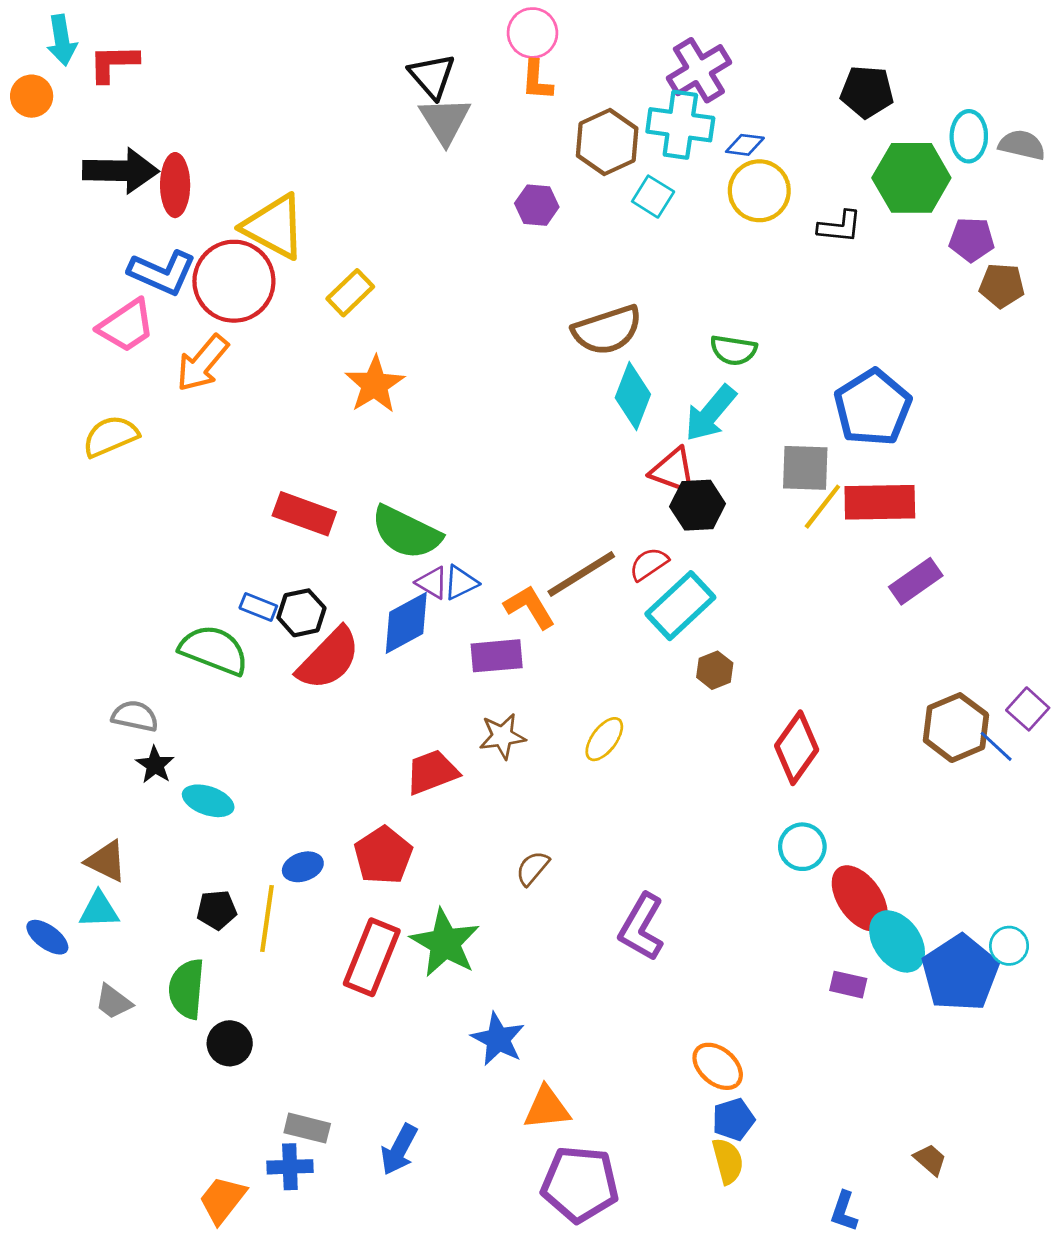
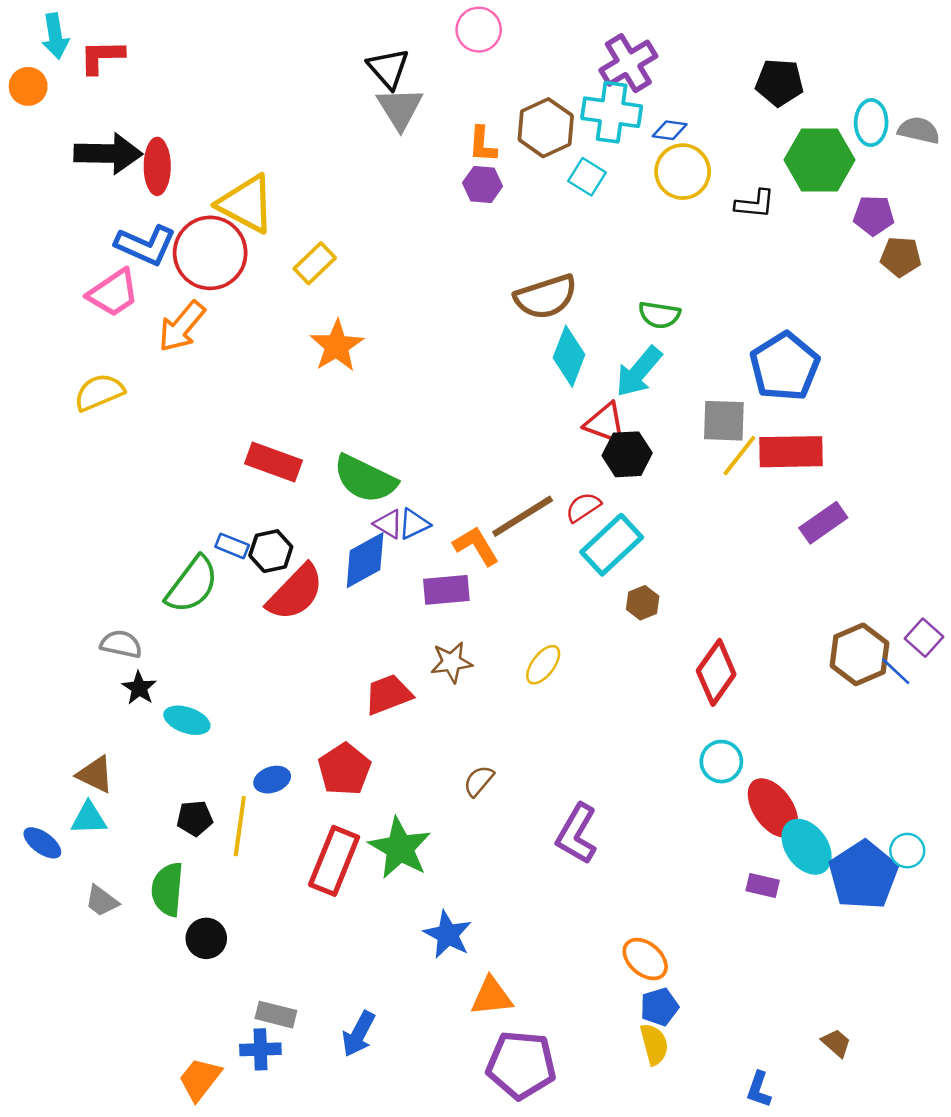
orange L-shape: (537, 80) -> (483, 144), moved
green semicircle: (214, 650) -> (192, 585), turned 106

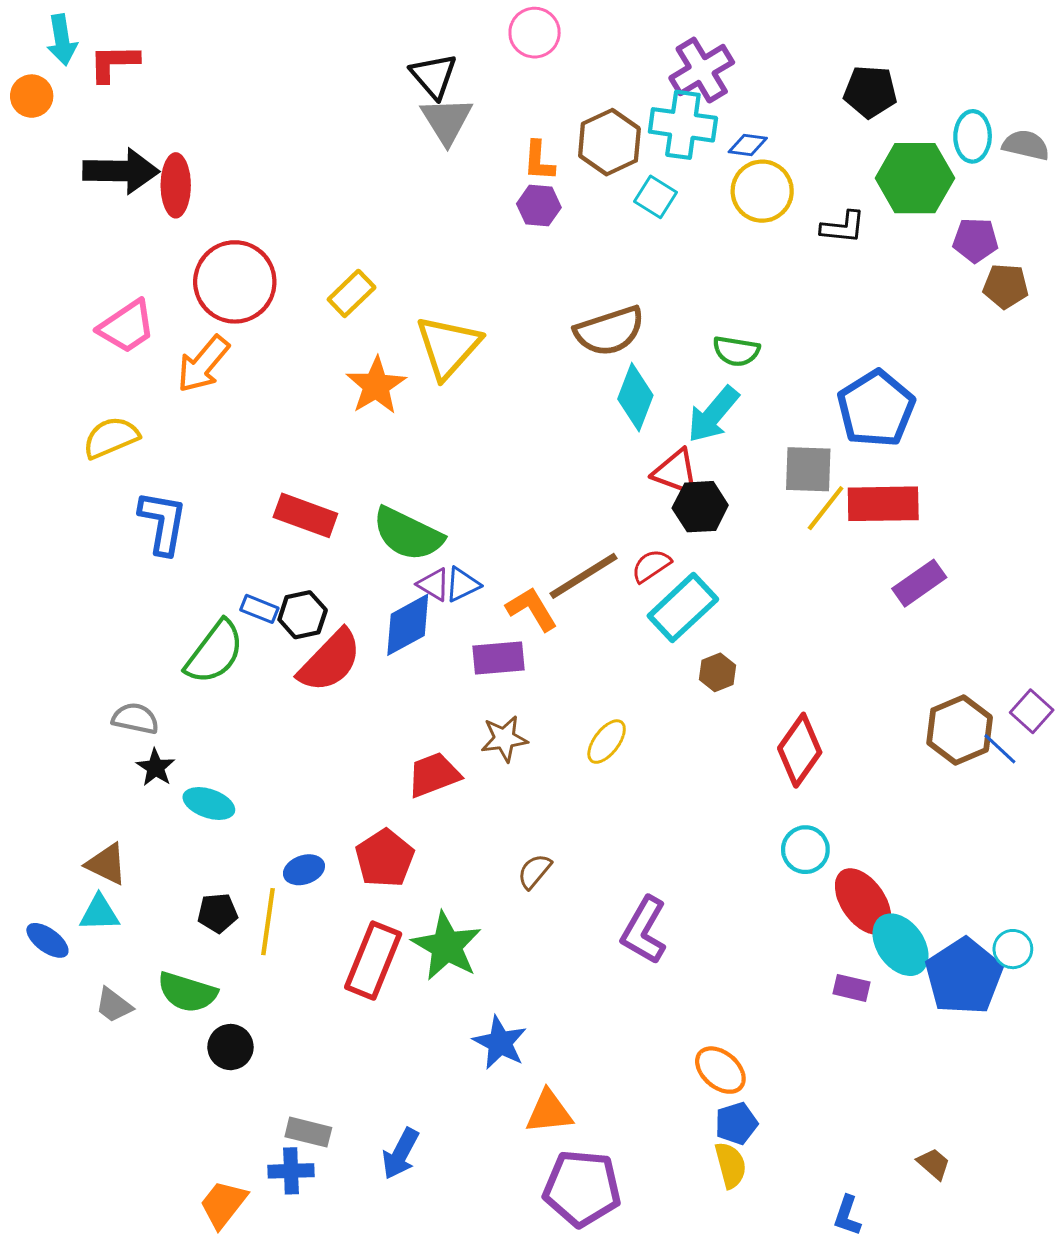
yellow triangle: (246, 204) -> (448, 347), moved, turned 44
blue L-shape: (146, 245) -> (163, 523), moved, turned -104
green semicircle: (168, 889) -> (187, 992), turned -78

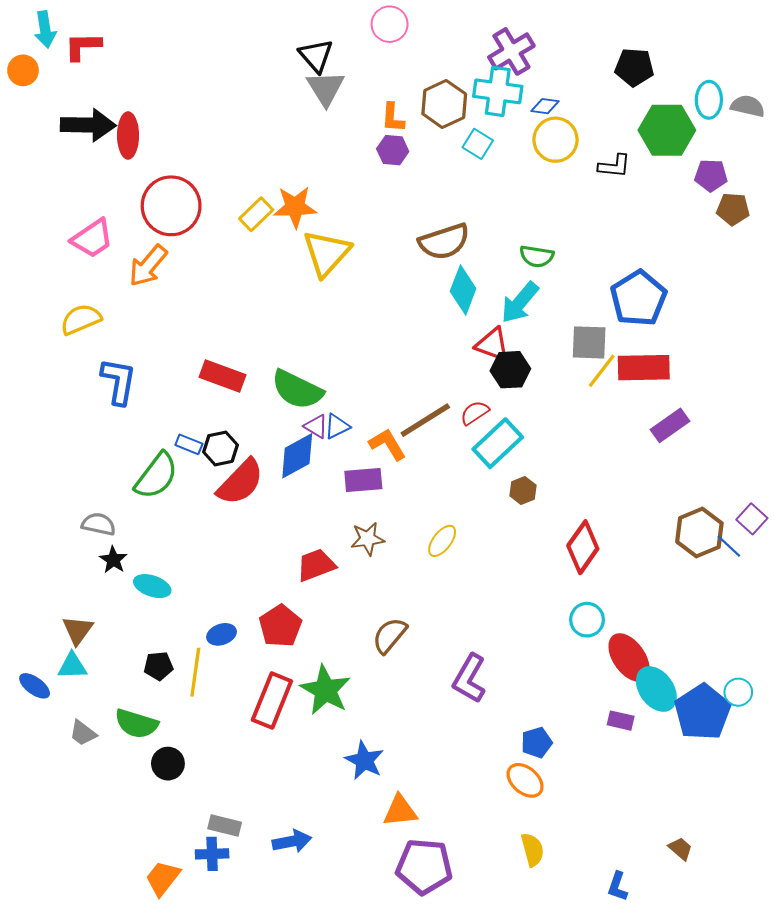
orange star: (376, 386) -> (295, 207), moved, turned 30
brown triangle: (107, 864) -> (78, 630), turned 40
brown semicircle: (535, 871) -> (390, 635), size x1.4
blue pentagon: (736, 1123) -> (537, 743), moved
blue arrow: (401, 1154) -> (292, 841), turned -129

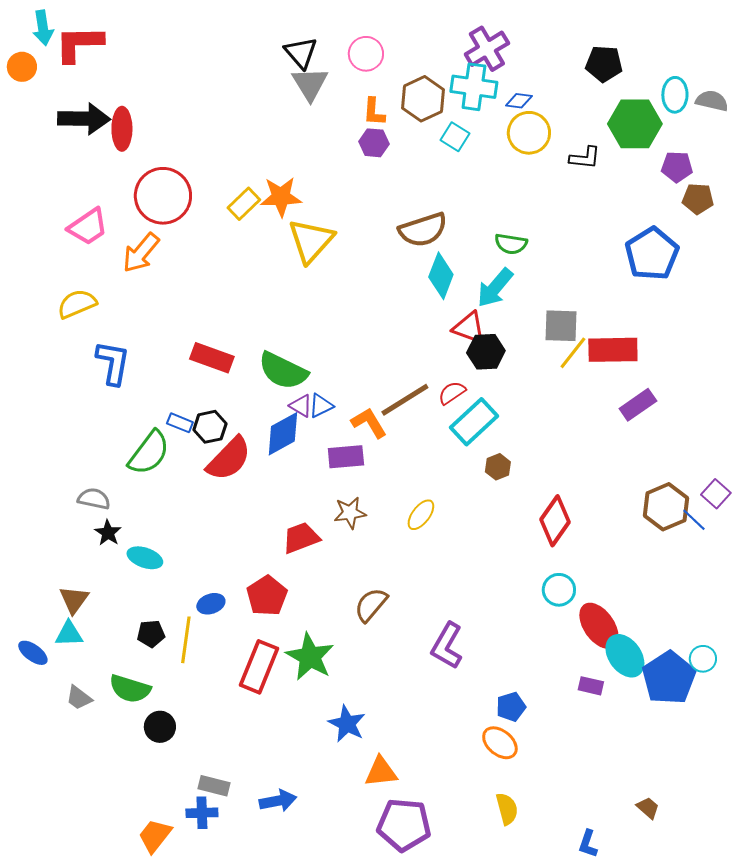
pink circle: (390, 24) -> (366, 54), moved
red L-shape: (83, 46) -> (79, 44), size x1.4
blue pentagon: (638, 298) -> (652, 254), moved

